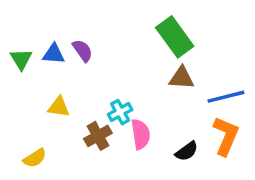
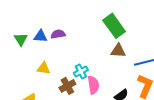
purple semicircle: (83, 51) -> (58, 34), turned -64

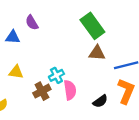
purple semicircle: (58, 34) -> (32, 23), moved, turned -112

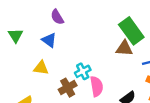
green rectangle: (92, 26) -> (131, 31), moved
blue triangle: (13, 37) -> (49, 40), moved, turned 32

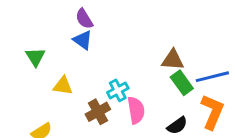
green rectangle: (131, 31) -> (182, 83), moved, size x0.7
green triangle: (16, 35) -> (35, 57), moved
blue triangle: (49, 40) -> (83, 40), moved

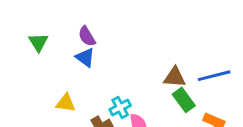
green triangle: (35, 57) -> (38, 42), moved
blue line: (212, 77) -> (214, 76), moved

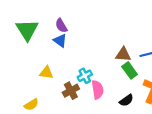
green triangle: (38, 42) -> (27, 30), size x1.6

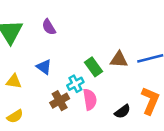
blue triangle: (60, 41) -> (44, 67), moved
green rectangle: (130, 70) -> (93, 67), moved
yellow triangle: (46, 73) -> (14, 81), moved

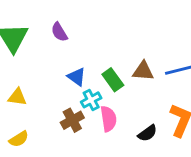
blue triangle: (44, 67) -> (77, 77), moved

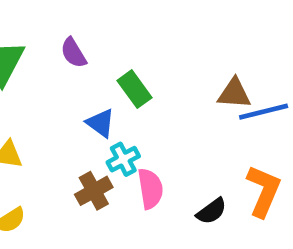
brown triangle: (143, 71) -> (234, 94), moved
green rectangle: (113, 80) -> (135, 89), moved

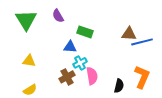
green rectangle: (135, 89) -> (85, 32), turned -35
blue triangle: (101, 123) -> (70, 47), turned -32
black semicircle: (212, 211) -> (119, 86), turned -40

